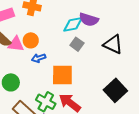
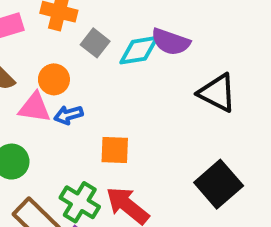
pink triangle: (16, 44) -> (35, 108), moved
gray square: (77, 44) -> (95, 43), moved
orange square: (62, 75) -> (115, 150), size x0.7

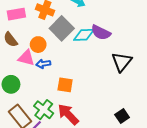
gray square: (95, 43) -> (62, 28), size x1.6
black triangle: (217, 93) -> (122, 62), turned 35
black square: (219, 184) -> (122, 116), moved, size x0.6

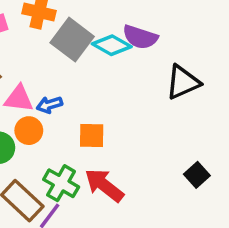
cyan diamond: (84, 35) -> (112, 45), turned 40
orange circle: (38, 45) -> (29, 131), moved
black triangle: (122, 62) -> (183, 82), turned 35

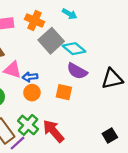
purple semicircle: (140, 37) -> (77, 71), moved
orange circle: (29, 131) -> (32, 93), moved
orange square: (92, 136) -> (64, 92), moved

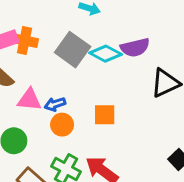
orange cross: (34, 21) -> (24, 40), moved
purple semicircle: (77, 71) -> (135, 48), moved, turned -30

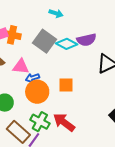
pink triangle: (29, 100) -> (21, 67), moved
orange circle: (62, 125) -> (37, 92), size x1.5

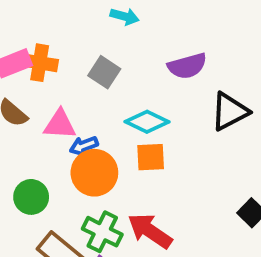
gray square: (44, 41) -> (104, 72), size x0.7
cyan diamond: (67, 44) -> (147, 122), moved

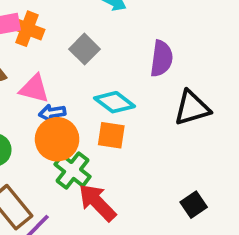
purple semicircle: (187, 66) -> (161, 59), turned -78
green cross: (102, 232) -> (73, 170), moved

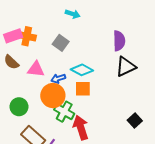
purple semicircle: (161, 59) -> (119, 41), moved
blue arrow: (52, 113) -> (58, 79), moved
red arrow: (97, 203) -> (81, 128), turned 35

